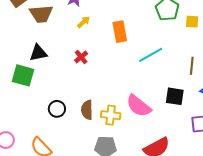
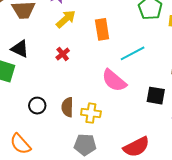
yellow arrow: (84, 22) -> (66, 19), size x1.5
black triangle: (38, 53) -> (20, 49), turned 36
pink semicircle: (139, 106) -> (114, 80), moved

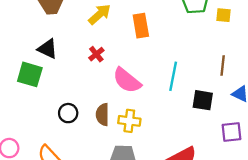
cyan line: (133, 53) -> (173, 76), moved, turned -50
pink semicircle: (114, 80) -> (127, 80), moved

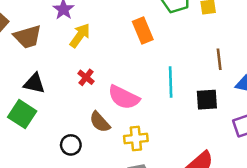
orange rectangle: (141, 26) -> (143, 30), moved
green square: (30, 74) -> (22, 114), turned 30
brown semicircle: (102, 115) -> (100, 122), moved, turned -30

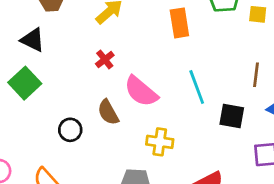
cyan line: (171, 82) -> (197, 87), turned -32
black triangle: (34, 83) -> (33, 40), moved
yellow cross: (136, 139) -> (160, 142), moved

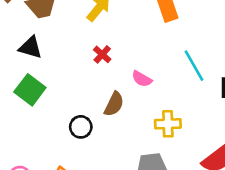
pink semicircle: (141, 91) -> (142, 79), size x0.6
brown semicircle: (108, 112) -> (114, 104), turned -115

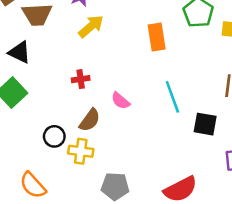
red cross: (102, 54) -> (81, 79), moved, turned 30
yellow cross: (168, 124) -> (81, 151), moved

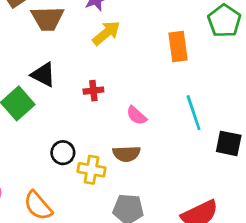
black triangle: (20, 52) -> (43, 75), moved
brown semicircle: (90, 120) -> (127, 154), moved, turned 50

